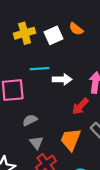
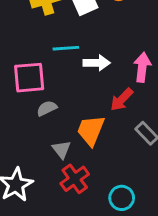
gray semicircle: (30, 120) -> (47, 108), moved
orange trapezoid: (71, 139) -> (91, 130), moved

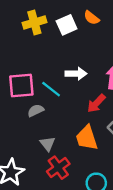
cyan line: (66, 48) -> (51, 89), moved, turned 42
orange trapezoid: (91, 130) -> (87, 138), moved, turned -40

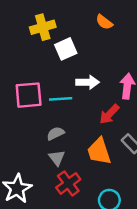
white square: (67, 25) -> (66, 49), moved
cyan line: (51, 89) -> (61, 99), turned -42
gray semicircle: (36, 111) -> (56, 133), moved

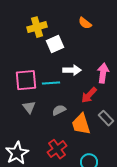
gray semicircle: (56, 133) -> (59, 110), moved
gray triangle: (57, 158) -> (29, 107), moved

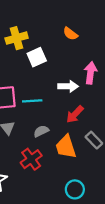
white arrow: (72, 70) -> (68, 86), moved
pink arrow: (103, 73) -> (91, 73), moved
red cross: (57, 149) -> (31, 159), moved

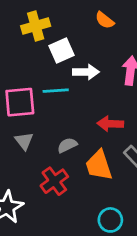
white arrow: (68, 86) -> (86, 72), moved
cyan line: (32, 101) -> (56, 91), moved
red arrow: (75, 114) -> (110, 124), turned 48

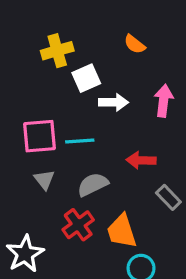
cyan line: (56, 91) -> (80, 141), moved
gray semicircle: (67, 145) -> (93, 184), size x1.4
orange trapezoid: (99, 165) -> (122, 231), moved

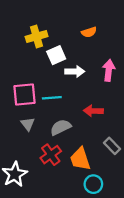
orange semicircle: (135, 44) -> (89, 32), turned -56
gray rectangle: (168, 197) -> (112, 146), moved

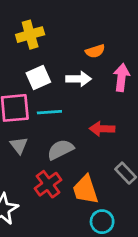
orange semicircle: (89, 32) -> (95, 51), moved
white square: (56, 55) -> (38, 77), moved

